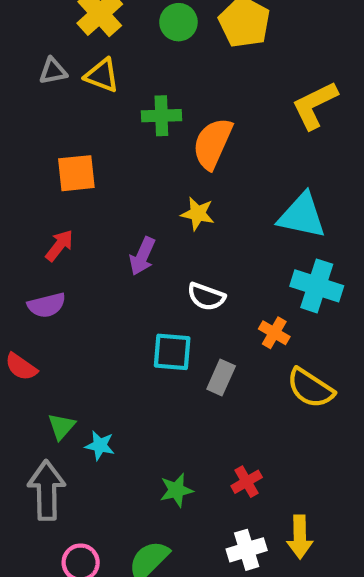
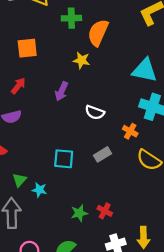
yellow star: (198, 214) -> (81, 60), moved
cyan square: (172, 352) -> (64, 159), moved
gray rectangle: (221, 377) -> (102, 154), turned 35
red cross: (247, 482) -> (105, 211), moved, turned -32

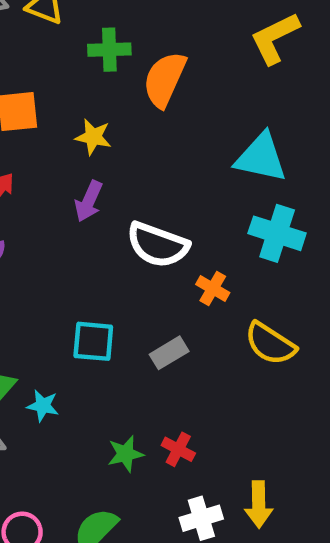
yellow star: (81, 60) -> (93, 137), moved
white semicircle: (95, 112) -> (158, 245), size x1.5
orange cross: (130, 131) -> (213, 289), moved
gray rectangle: (102, 154) -> (169, 353), moved

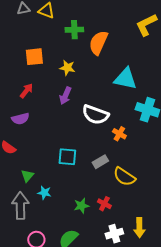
cyan triangle: (261, 158) -> (125, 79), moved
yellow semicircle: (270, 344) -> (124, 177), moved
cyan star: (43, 406) -> (44, 193), moved

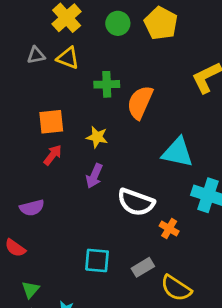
red arrow: (26, 91) -> (53, 155), moved
green triangle: (27, 176) -> (30, 290), moved

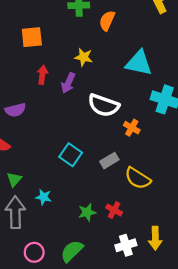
orange semicircle: (140, 102) -> (107, 21), size x0.7
yellow star: (97, 137) -> (84, 57), moved
red arrow: (53, 155) -> (42, 75), moved, turned -30
cyan square: (97, 260) -> (71, 155), turned 30

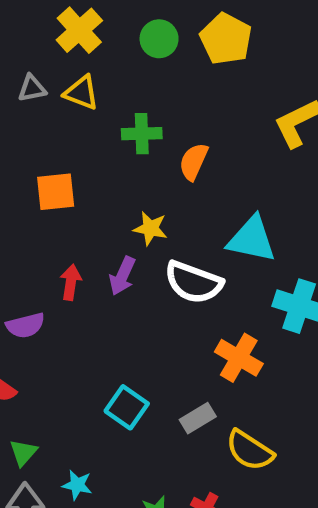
red arrow: (42, 75) -> (71, 282), moved
white semicircle: (104, 105) -> (194, 282), moved
orange cross: (132, 128) -> (239, 358), size x1.5

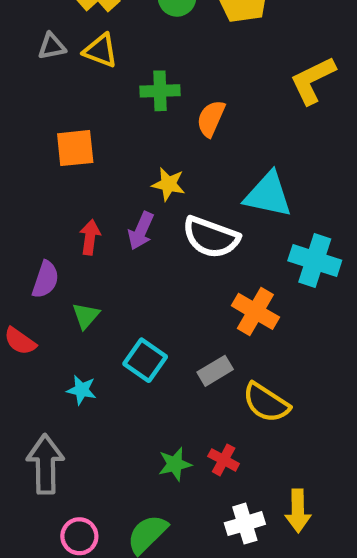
purple semicircle: (25, 325) -> (45, 280), turned -57
green triangle: (23, 453) -> (86, 316), moved
cyan star: (77, 485) -> (82, 390), moved

